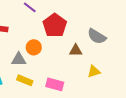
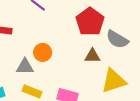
red pentagon: (55, 25) -> (90, 22), moved
yellow triangle: (94, 71) -> (114, 81), size x1.6

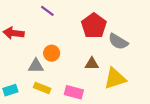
brown triangle: (92, 56) -> (92, 64), moved

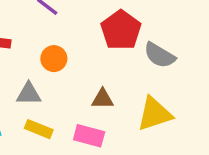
orange circle: (52, 53) -> (54, 59), moved
brown triangle: (92, 64) -> (103, 99), moved

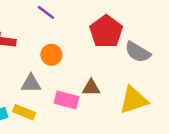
yellow rectangle: (39, 129) -> (24, 112), moved
pink rectangle: (89, 136) -> (66, 100), moved

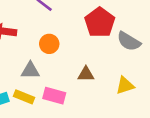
pink rectangle: (66, 100) -> (54, 96), moved
yellow triangle: (134, 100) -> (125, 86), size x0.7

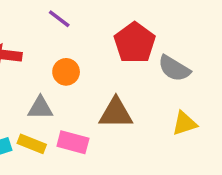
brown triangle: (86, 74) -> (116, 113), size x1.5
yellow triangle: (125, 86) -> (184, 123), moved

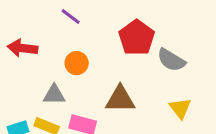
yellow triangle: (184, 123) -> (180, 108), turned -50

